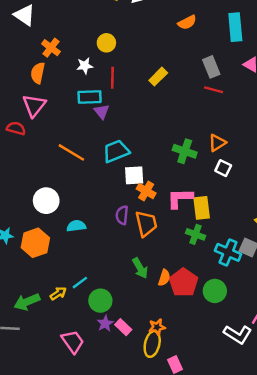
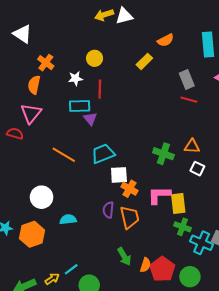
yellow rectangle: (158, 77) -> (144, 61), moved
orange triangle: (217, 143) -> (192, 146), turned 35
green cross: (196, 234) -> (183, 227), moved

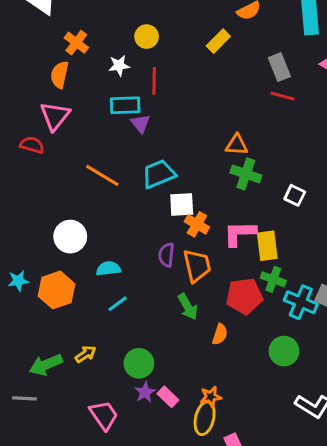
orange triangle: (192, 146) -> (237, 145), moved
green arrow: (124, 257) -> (188, 307), moved
cyan line: (71, 269) -> (118, 304), moved
red pentagon: (162, 269) -> (244, 296), moved, turned 30

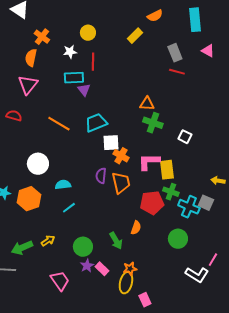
red semicircle: (32, 145) -> (14, 116), moved
green arrow: (188, 307) -> (116, 241), moved

